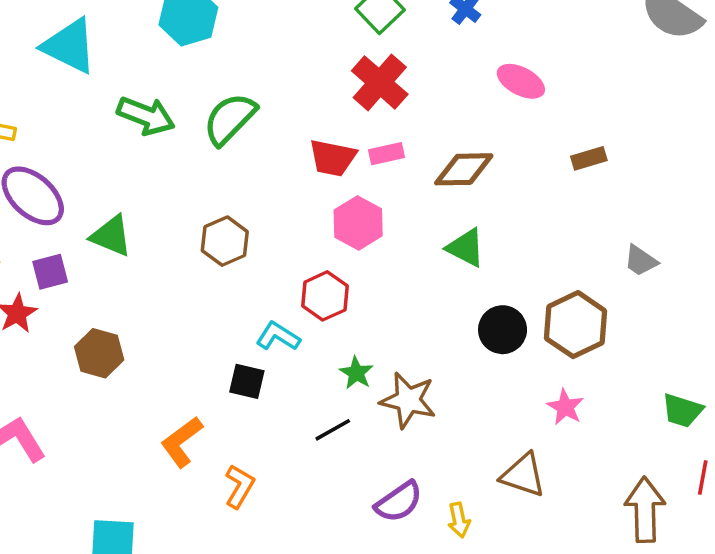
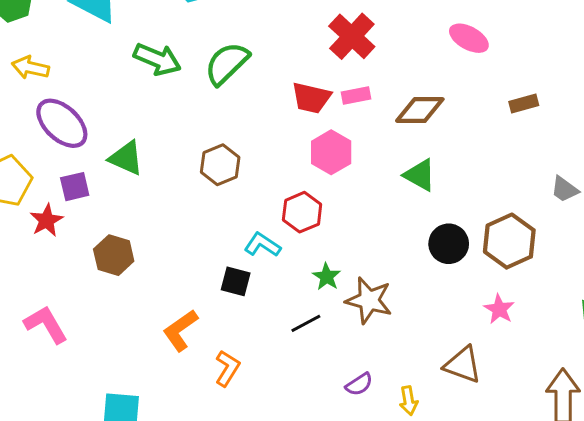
purple semicircle: (399, 502) -> (359, 384), size x0.7

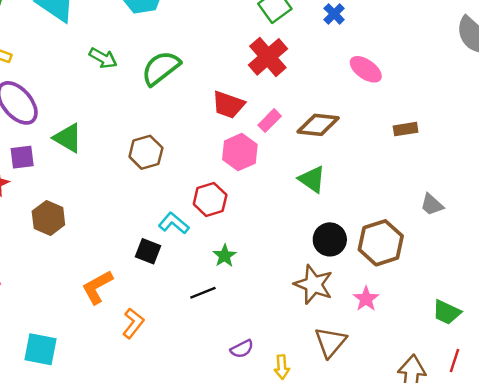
green arrow: (157, 59) -> (103, 58), size x0.7
pink rectangle: (356, 95) -> (270, 121), moved, turned -40
brown star: (369, 300) -> (314, 284), moved
brown triangle: (463, 365) -> (330, 342), turned 44

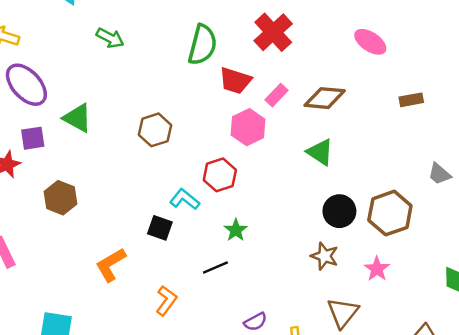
green semicircle: (161, 68) -> (202, 45), moved, turned 144
brown star: (314, 284) -> (325, 256), size x0.7
orange L-shape: (133, 323) -> (166, 301), moved

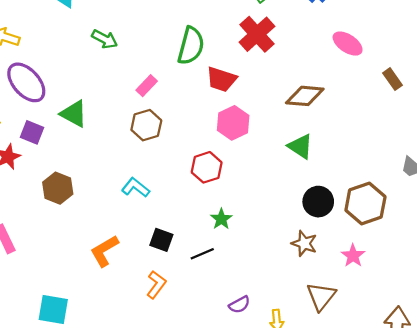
pink rectangle: (277, 95) -> (147, 86), moved
brown rectangle: (411, 100) -> (393, 79), moved, turned 65
purple square: (33, 138) -> (32, 132), turned 30
cyan L-shape: (185, 199) -> (136, 187), moved
black square: (160, 228) -> (161, 240), moved

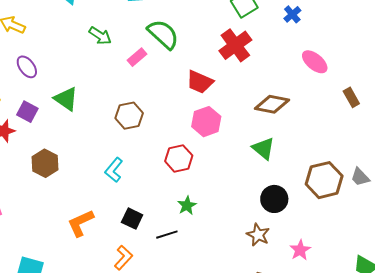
green semicircle: (191, 46) -> (163, 34), moved, turned -68
purple ellipse: (26, 82) -> (27, 67), size x0.6
pink rectangle: (147, 86) -> (137, 57), moved
cyan L-shape: (136, 187) -> (114, 170), turned -95
brown hexagon: (365, 203) -> (324, 180), moved

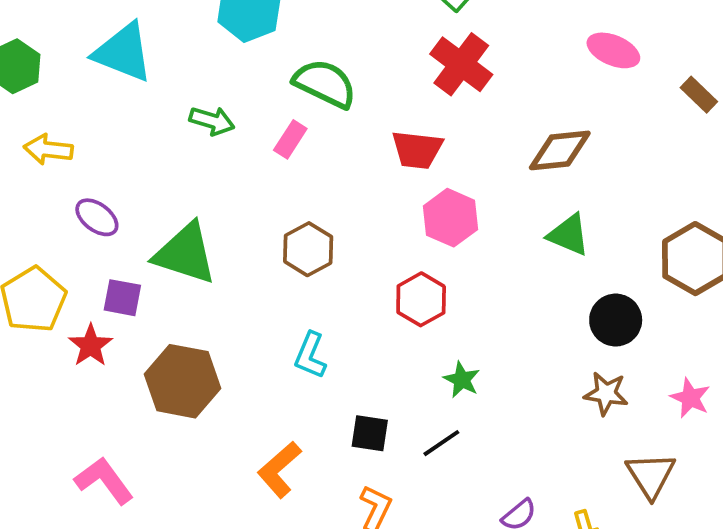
green triangle: (66, 99) -> (185, 254), size x1.4
brown hexagon: (45, 163) -> (183, 381), size x1.4

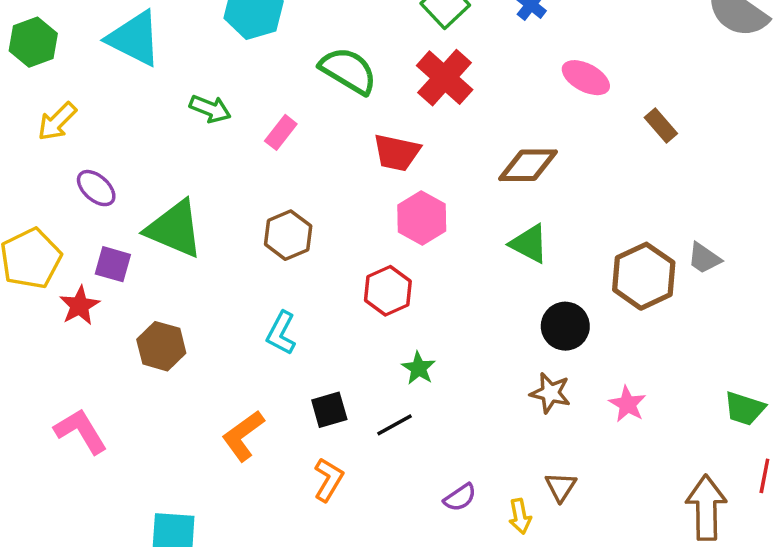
green semicircle: (325, 84) -> (348, 71), moved
yellow arrow: (48, 149) -> (57, 121), turned -57
brown hexagon: (183, 381) -> (161, 346), size x0.7
black square: (370, 433) -> (329, 410), turned -30
brown triangle: (651, 475) -> (561, 487), moved, size x0.7

